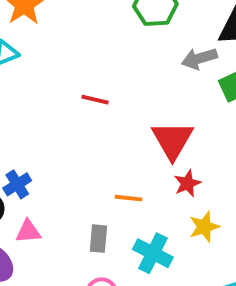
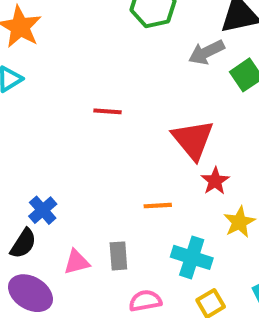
pink triangle: (28, 231) -> (77, 262), moved
gray rectangle: (98, 239) -> (118, 256), moved

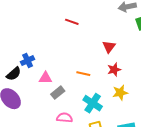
red triangle: (193, 140) -> (109, 47), size x0.6
gray rectangle: (118, 256) -> (58, 93), turned 40
pink triangle: (77, 262) -> (45, 78), moved

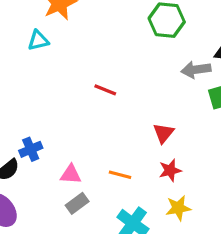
pink triangle: (45, 78) -> (71, 174), moved

